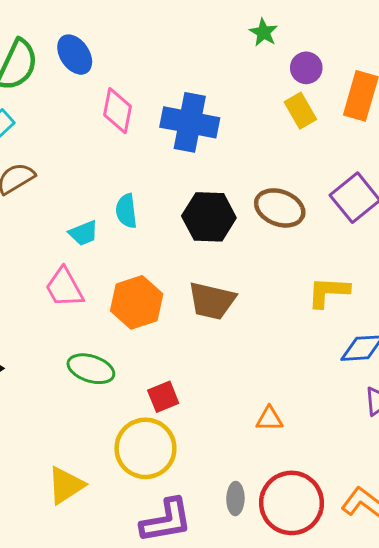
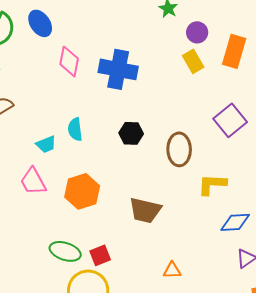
brown ellipse: (280, 208) -> (179, 149), moved, turned 68
black hexagon: (209, 217) -> (131, 133), size x0.7
brown trapezoid: (212, 301) -> (145, 210), moved
green ellipse: (91, 369) -> (65, 251), moved

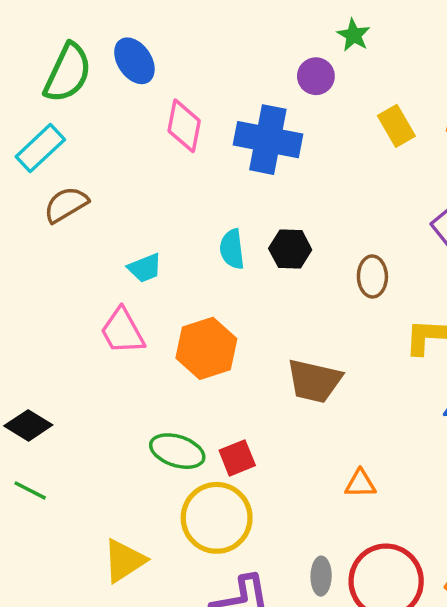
purple circle: (197, 32) -> (316, 76), moved
cyan semicircle: (75, 129) -> (232, 249), moved
brown ellipse: (179, 149) -> (372, 276), size x0.7

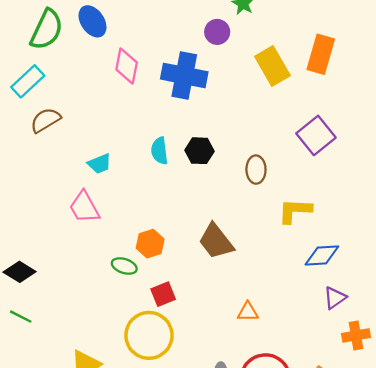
yellow rectangle: (396, 126) -> (272, 66), size x1.4
orange hexagon: (206, 348) -> (150, 244), moved, size x0.7
brown trapezoid: (314, 381) -> (216, 241), turned 39
green ellipse: (177, 451) -> (124, 266), moved, size x0.7

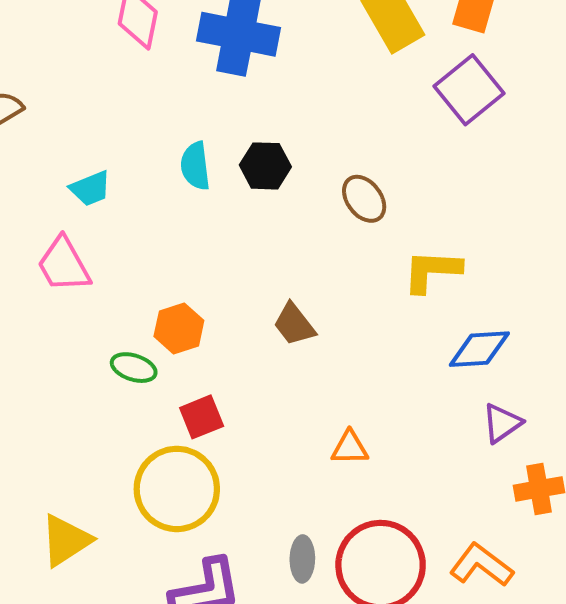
purple square: (316, 135) -> (469, 90), moved
brown ellipse: (256, 170) -> (364, 199), turned -36
brown trapezoid: (216, 241) -> (294, 324), size x0.7

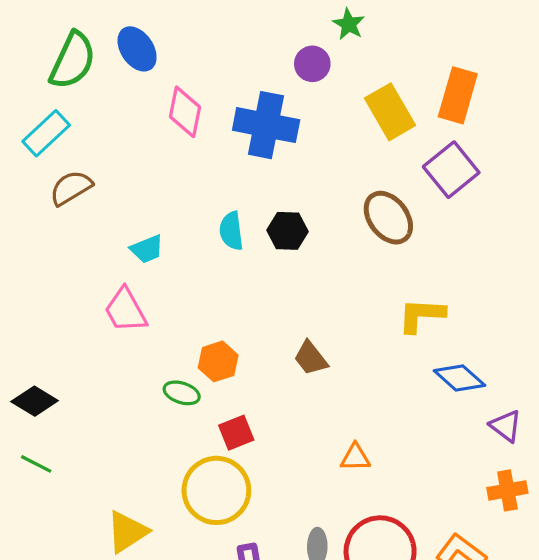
brown ellipse: (364, 199) -> (388, 218), moved, size x1.4
blue diamond: (479, 349) -> (459, 378), turned 45
purple triangle: (502, 423) -> (506, 426), moved, turned -48

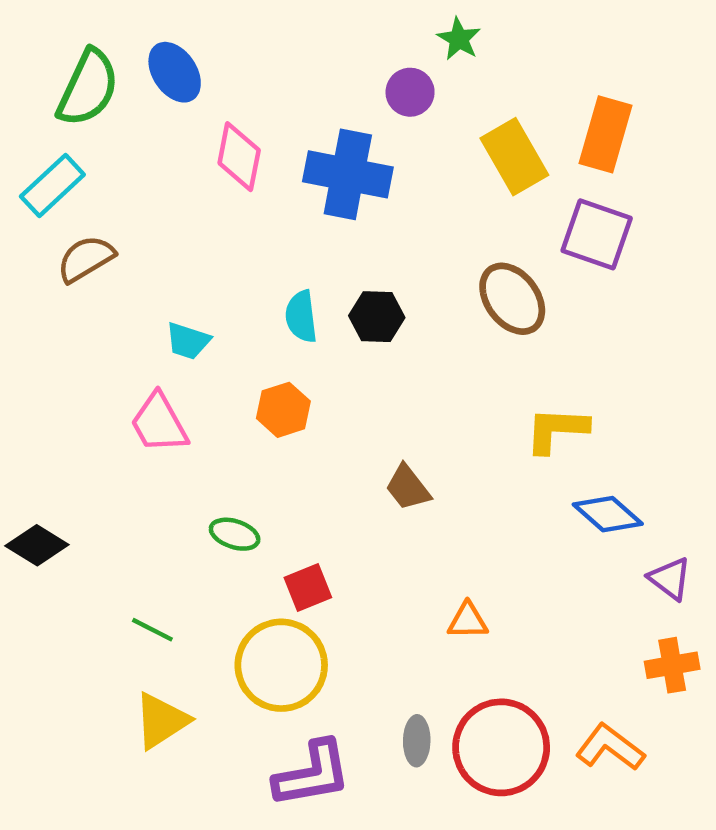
purple square: (451, 170) -> (597, 234), turned -32
cyan trapezoid: (147, 249) -> (188, 341), turned 40
orange hexagon: (218, 361) -> (283, 410), moved
green line: (36, 464) -> (152, 630), moved

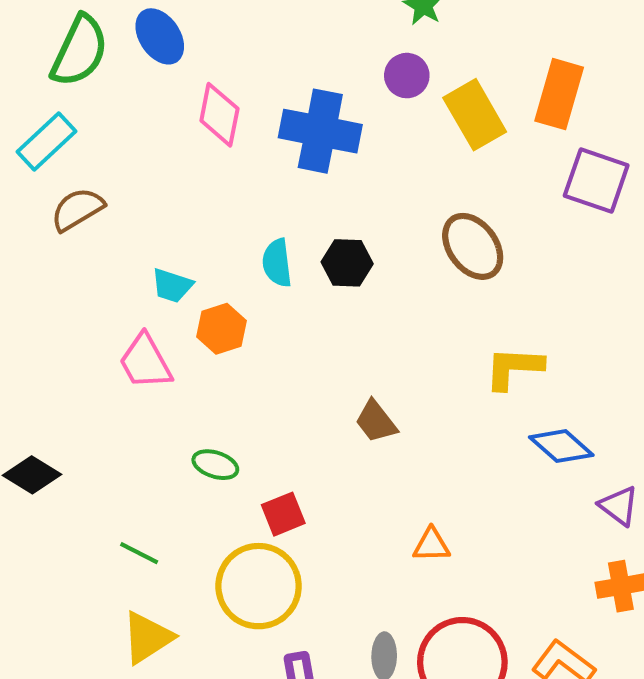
purple circle: (410, 92) -> (407, 76), moved
purple square: (597, 234) -> (596, 181), moved
orange hexagon: (283, 410) -> (221, 329), moved

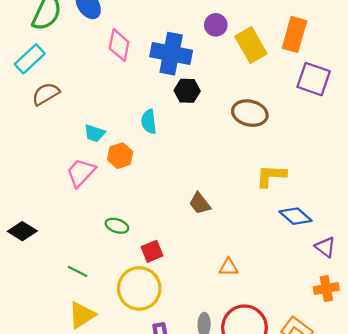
brown ellipse: (473, 246) -> (250, 113), turned -40
black hexagon: (347, 263) -> (187, 91), moved
pink trapezoid: (145, 362) -> (81, 173), turned 72

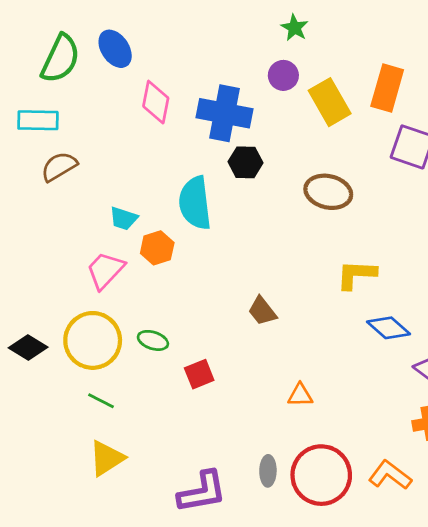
cyan rectangle: (30, 59) -> (38, 120), turned 44
cyan semicircle: (149, 122) -> (195, 203), size x1.6
yellow circle: (139, 288) -> (93, 340), moved

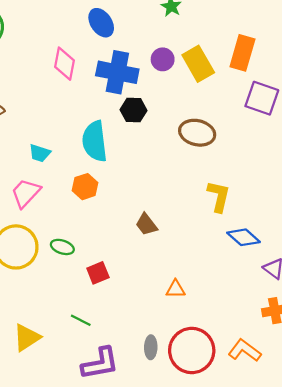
blue ellipse: (115, 49) -> (101, 23), moved
purple circle: (283, 75) -> (163, 59), moved
orange hexagon: (157, 248) -> (85, 187), moved
yellow L-shape: (356, 275) -> (219, 196), turned 100
green line: (101, 401) -> (81, 320), moved

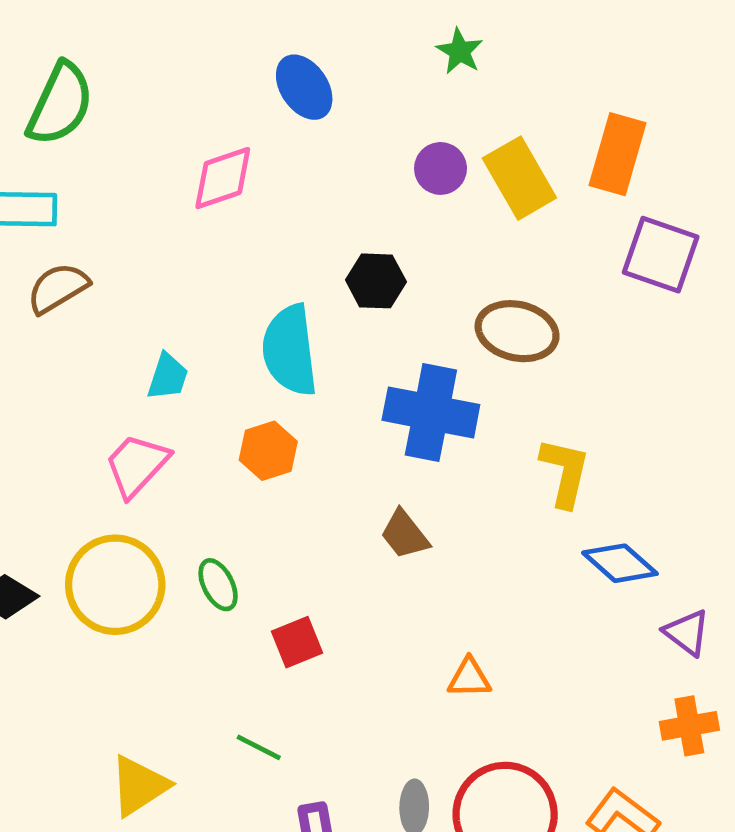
pink diamond: (64, 64) -> (223, 178), turned 60
blue cross: (117, 72) -> (431, 412), moved
cyan trapezoid: (40, 153) -> (168, 377), turned -90
green ellipse: (62, 247) -> (218, 585), turned 45

